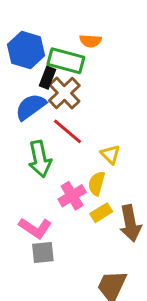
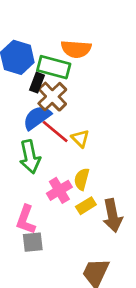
orange semicircle: (90, 41) -> (76, 49), size x1.5
blue semicircle: (31, 107) -> (37, 118), moved
yellow triangle: (110, 154) -> (80, 139), moved
pink L-shape: (35, 228) -> (26, 220), turned 76

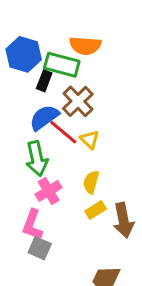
brown cross: (52, 97) -> (78, 101), moved
pink cross: (59, 190) -> (49, 191), moved
gray square: (33, 242) -> (40, 248), turned 30

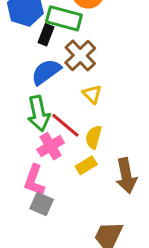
red line: (63, 132) -> (65, 125), moved
yellow rectangle: (96, 210) -> (86, 165), moved

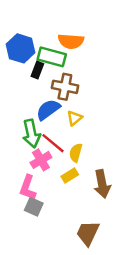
brown cross: (80, 56) -> (65, 87), turned -35
blue semicircle: (46, 72) -> (48, 110), moved
yellow triangle: (92, 94) -> (75, 118), turned 35

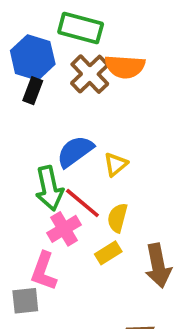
orange semicircle: (71, 41) -> (125, 67), moved
green rectangle: (52, 57) -> (81, 28), moved
black rectangle: (37, 70) -> (33, 91), moved
brown cross: (65, 87) -> (90, 74), moved, turned 35
gray square: (34, 207) -> (25, 301), moved, turned -30

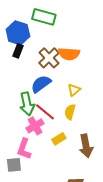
orange semicircle: (125, 67) -> (69, 54), moved
brown cross: (90, 74) -> (49, 58), moved
yellow triangle: (116, 164) -> (74, 90), moved
yellow semicircle: (117, 218) -> (70, 112), moved

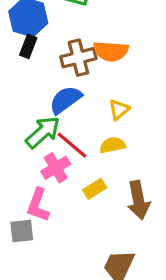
brown cross: (49, 58) -> (78, 58), turned 30
green arrow: (27, 104) -> (43, 132), turned -120
yellow semicircle: (70, 112) -> (112, 145), turned 63

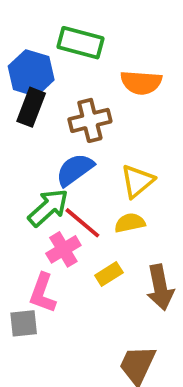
black rectangle: (28, 46) -> (31, 107), size x1.4
orange semicircle: (111, 51) -> (141, 83), moved
yellow triangle: (119, 109) -> (137, 181), size x1.4

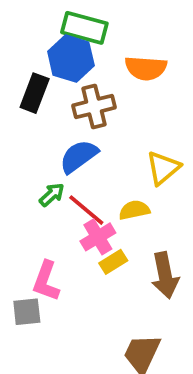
blue hexagon: (31, 73) -> (71, 59), moved
yellow triangle: (137, 181) -> (163, 168), moved
green arrow: (48, 208) -> (52, 195), size x0.6
pink cross: (63, 249) -> (98, 237), moved

